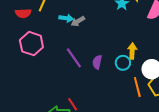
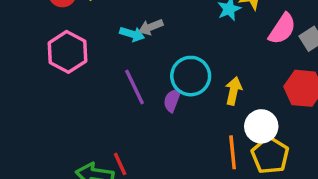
cyan arrow: (66, 18) -> (132, 34), moved
cyan circle: (123, 63) -> (191, 76), moved, size x1.5

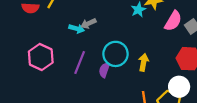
pink hexagon: (67, 52) -> (41, 57), moved
purple line: (134, 87) -> (80, 63), turned 50
white circle: (261, 126) -> (179, 87), moved

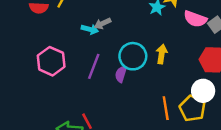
pink semicircle: (173, 21) -> (195, 19), turned 80
yellow arrow: (144, 62) -> (162, 54), moved

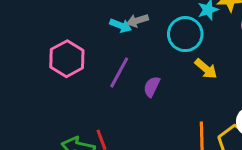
yellow arrow: (162, 54) -> (206, 69), turned 114
cyan circle: (133, 56) -> (185, 34), moved

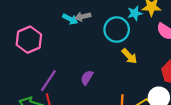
purple line: (119, 73) -> (48, 81), moved
purple semicircle: (152, 87) -> (87, 78), moved

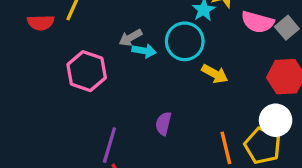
cyan arrow: (70, 19) -> (144, 51), moved
pink hexagon: (29, 40) -> (87, 71), moved

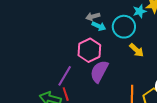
pink hexagon: (87, 71) -> (89, 50), moved
purple semicircle: (163, 124) -> (99, 71), size x1.6

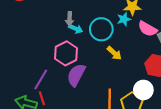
cyan star: (140, 11) -> (124, 19), moved
gray arrow: (93, 16) -> (70, 19), turned -72

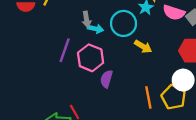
purple semicircle: (76, 75) -> (106, 79), size x0.7
purple line: (41, 80) -> (65, 50), moved

